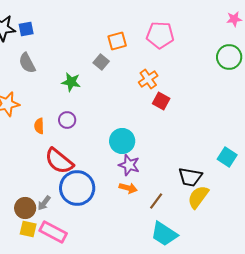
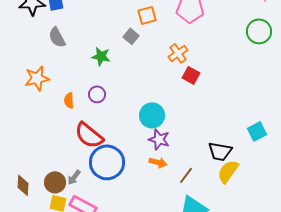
cyan square: (227, 157) -> (257, 131), turned 30

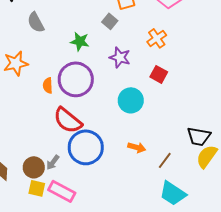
red square: (191, 75) -> (159, 74), moved
purple circle: (97, 94) -> (76, 79), size x2.0
purple star: (159, 139) -> (120, 57), moved

